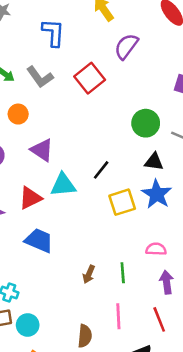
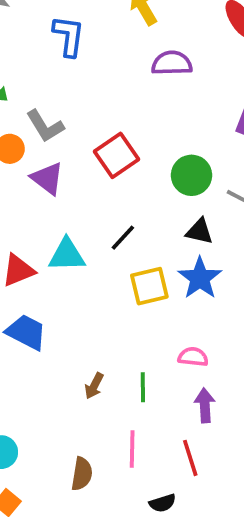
purple semicircle: (126, 46) -> (172, 63), turned 48
gray L-shape: (40, 77) -> (45, 126), moved
red square: (90, 78) -> (116, 155), moved
purple triangle: (42, 150) -> (47, 178), moved

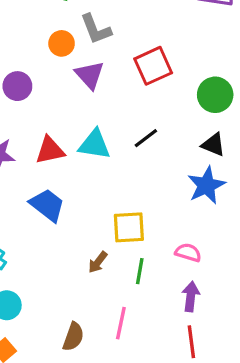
yellow square: (149, 286) -> (129, 227), moved
red line: (190, 458) -> (191, 342), moved

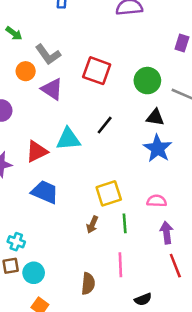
red square: (153, 66) -> (97, 71), turned -32

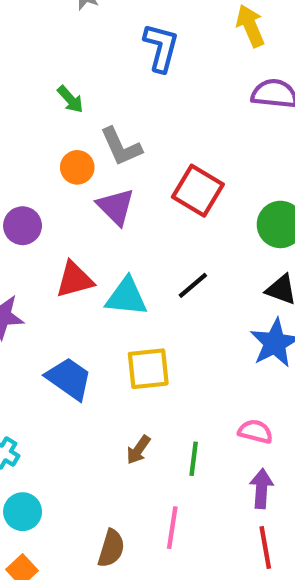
red triangle: (37, 151) -> (74, 280), moved
yellow square: (109, 193) -> (148, 369), moved

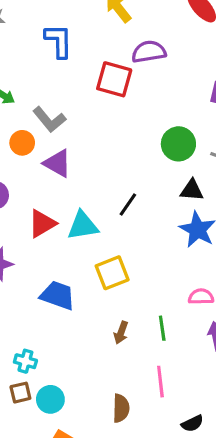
red square: (198, 191) -> (114, 79), moved

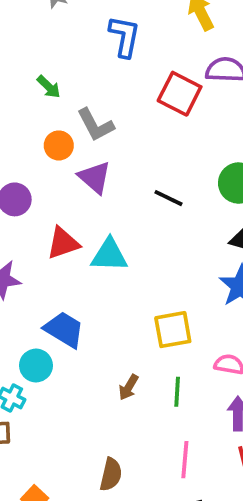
black line: (128, 204) -> (168, 198), moved, turned 70
yellow square: (112, 273) -> (173, 330), moved
pink line: (160, 382) -> (185, 460), moved
cyan circle: (50, 399) -> (36, 366), moved

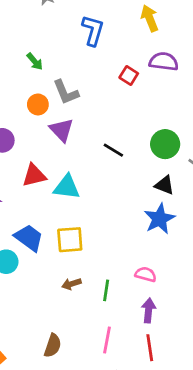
red square: (180, 94) -> (129, 75), size x0.6
yellow square: (173, 330) -> (70, 240), moved
brown arrow: (129, 387) -> (71, 284), turned 36

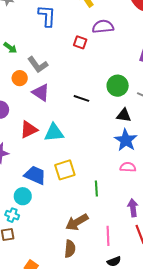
pink semicircle: (146, 274) -> (128, 167), moved
brown arrow: (71, 284) -> (77, 222), moved, size x1.6
green line: (106, 290) -> (96, 189), moved

